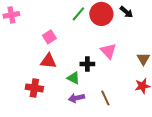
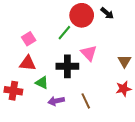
green line: (78, 14) -> (64, 33), moved
black cross: (87, 64) -> (67, 66), size x1.5
green triangle: (73, 78) -> (42, 83), moved

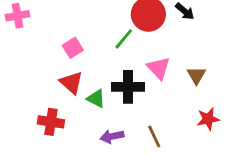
brown triangle: (124, 61) -> (196, 75), moved
red triangle: (28, 63) -> (71, 83), turned 36
green triangle: (42, 83) -> (96, 99), moved

